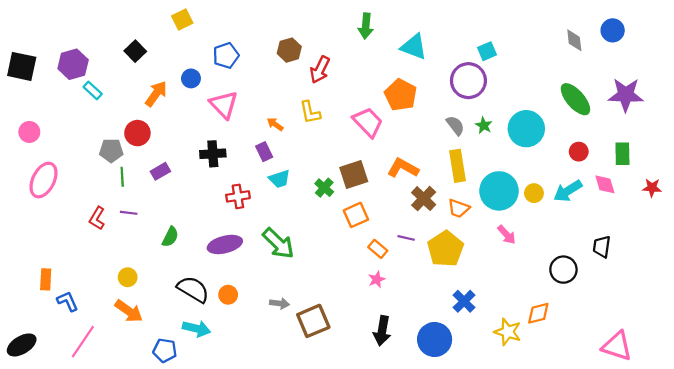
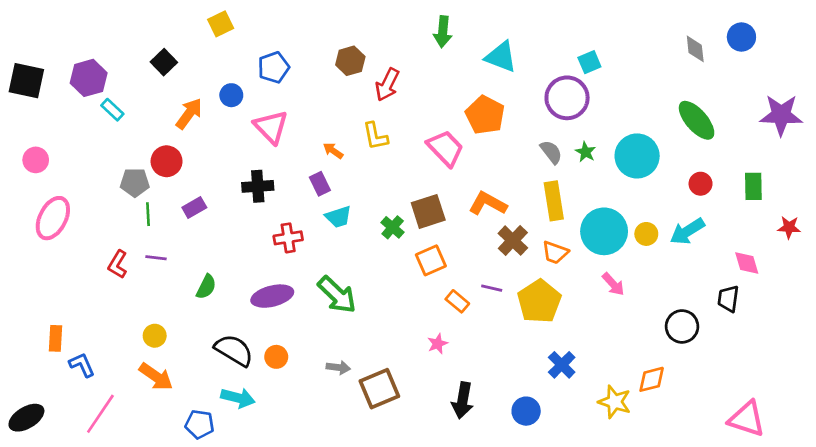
purple star: (626, 95) -> (781, 115), moved
pink diamond: (605, 184) -> (747, 263), moved
pink star: (377, 279) -> (437, 344), moved
blue circle: (435, 339) -> (526, 411), size x0.7

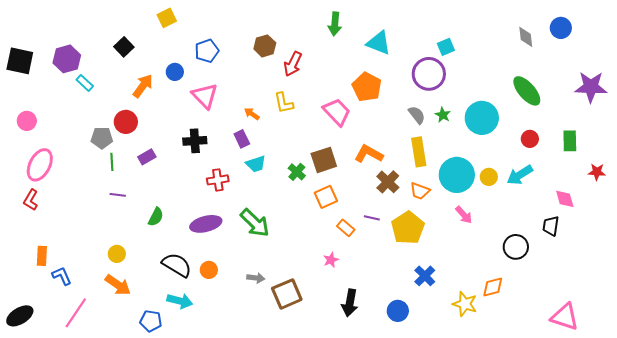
red L-shape: (118, 264) -> (31, 200), moved

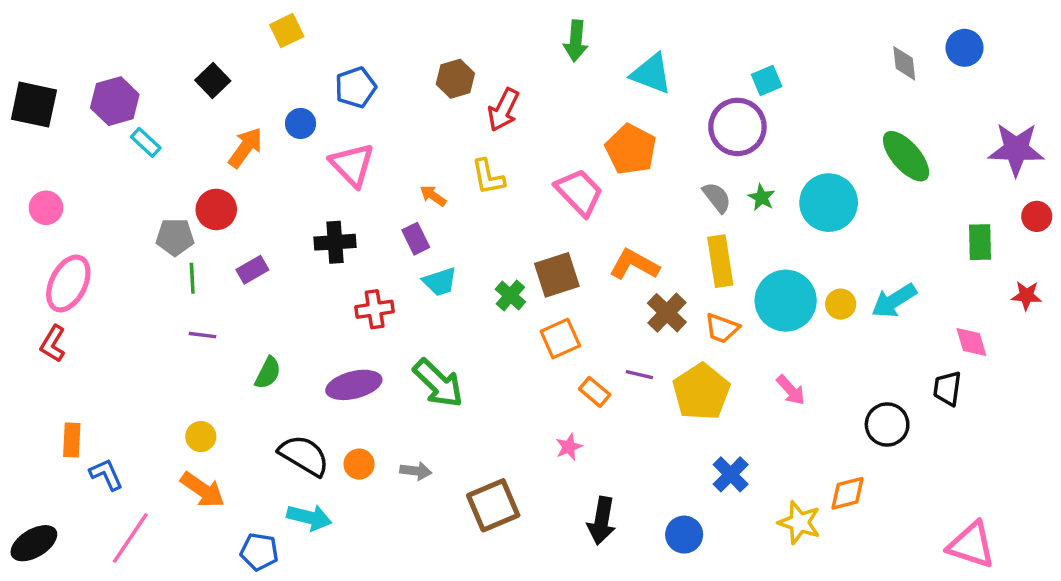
red circle: (530, 139) -> (1037, 216), moved
pink arrow: (464, 215) -> (791, 390), moved
gray arrow: (256, 278) -> (416, 471), moved

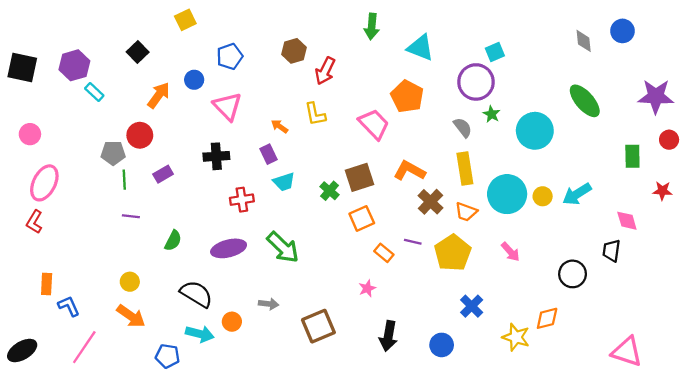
green star: (762, 197) -> (492, 114), moved
orange circle: (359, 464) -> (232, 322), moved

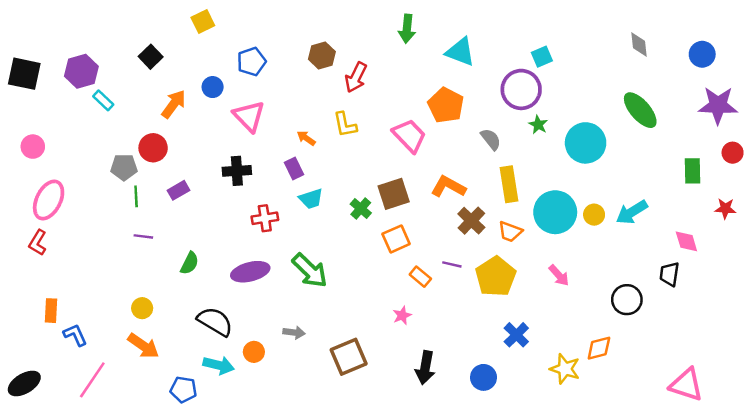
blue circle: (622, 31) -> (702, 54), moved
gray semicircle: (463, 127) -> (491, 139), moved

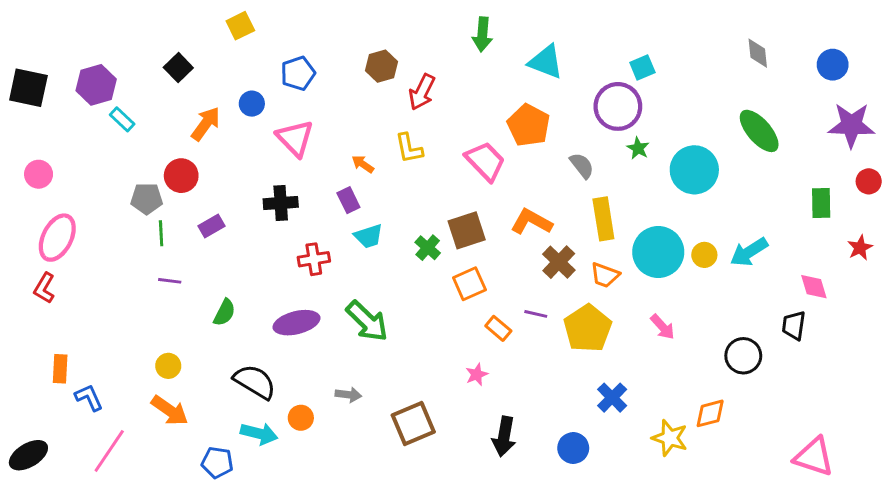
red star: (725, 209) -> (860, 248), turned -30

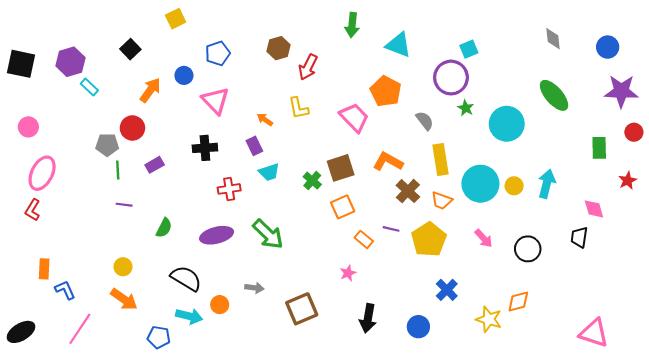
cyan arrow: (749, 252) -> (547, 184), turned 136
black circle: (743, 356) -> (528, 249), moved

